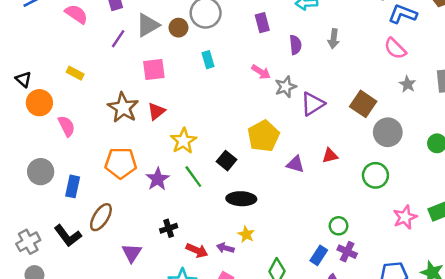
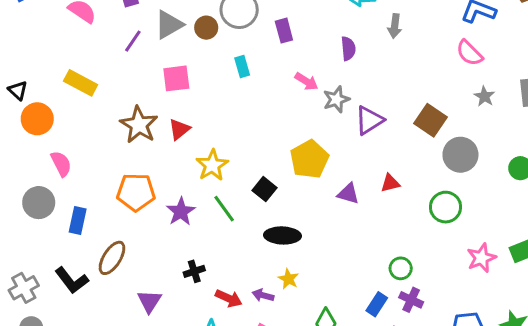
purple rectangle: (262, 23) -> (284, 31), moved
gray arrow: (334, 39) -> (395, 26), moved
yellow rectangle: (75, 73) -> (81, 83), size x1.5
pink semicircle: (66, 126) -> (61, 164), moved

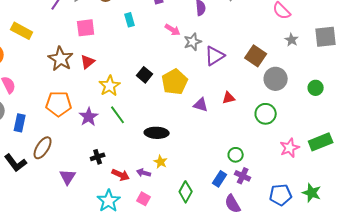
black square: (265, 189) -> (145, 75), moved

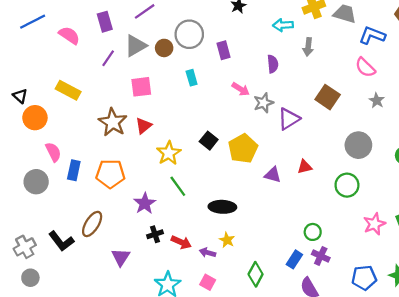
brown square: (256, 56) -> (328, 97), moved
purple star: (89, 117) -> (145, 203), moved
blue rectangle: (20, 123) -> (74, 170), moved
red arrow: (121, 175) -> (181, 242), moved

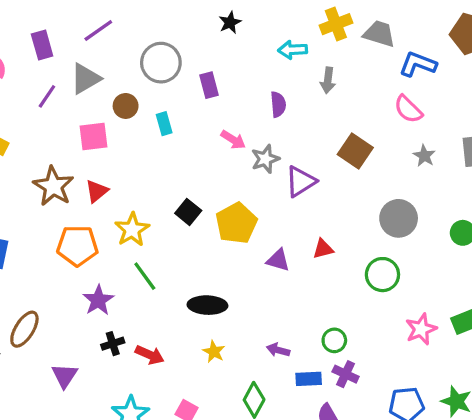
brown circle: (164, 48) -> (126, 106), moved
orange pentagon: (110, 174) -> (77, 246), moved
purple arrow: (208, 253) -> (278, 350), moved
blue rectangle: (294, 259) -> (309, 379), turned 54

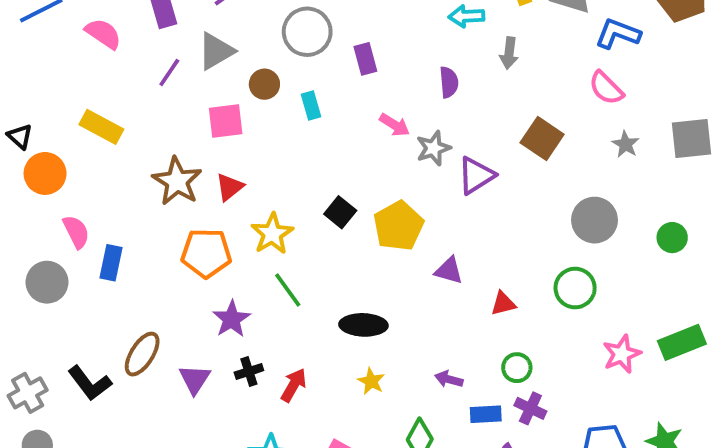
red triangle: (323, 249) -> (503, 304), moved
red arrow: (150, 355) -> (294, 385), turned -84
purple triangle: (65, 376) -> (195, 379), moved

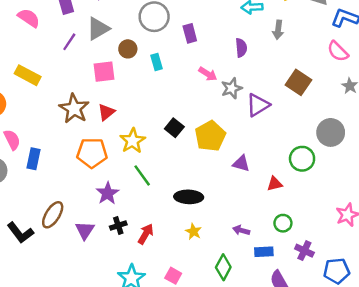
green circle: (575, 288) -> (302, 159), moved
purple cross: (530, 408) -> (304, 251), moved

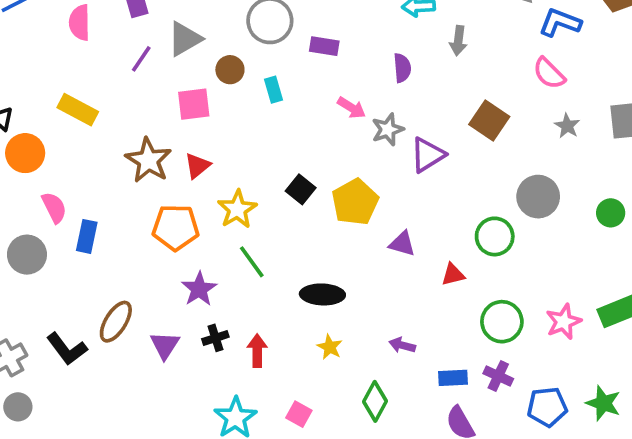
pink semicircle: (29, 18) -> (80, 23), turned -125
purple rectangle: (190, 33) -> (324, 46), turned -66
green circle: (283, 223) -> (502, 322), moved, size x1.5
red arrow: (146, 234) -> (257, 351), turned -30
blue rectangle: (264, 252) -> (453, 378), moved

